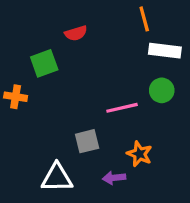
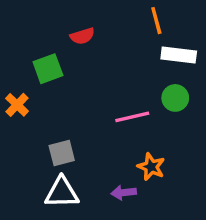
orange cross: (16, 97) -> (17, 105), turned 35
gray square: (87, 141) -> (62, 153), moved

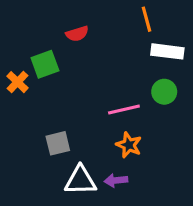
orange cross: (17, 105) -> (17, 82), moved
orange star: (151, 167) -> (129, 145), moved
white triangle: (62, 193) -> (80, 180), moved

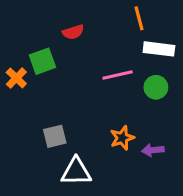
pink line: (124, 109) -> (118, 75), moved
orange star: (129, 145) -> (122, 138), turned 30
purple arrow: (116, 180) -> (153, 150), moved

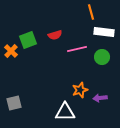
red semicircle: (73, 32) -> (55, 35), moved
gray square: (55, 136) -> (14, 103), moved
white triangle: (76, 172) -> (65, 112), moved

